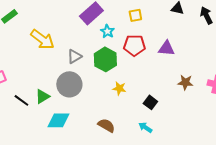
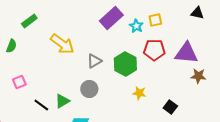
cyan star: (107, 31) -> (136, 26), moved
purple triangle: (166, 48) -> (186, 53), size x1.4
brown star: (185, 82) -> (198, 76), moved
gray circle: (69, 84) -> (89, 89), size x0.7

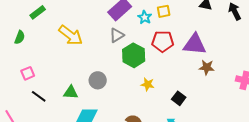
gray triangle: (94, 61) -> (117, 35), moved
green triangle: (62, 101) -> (71, 92), turned 35
black line: (41, 105) -> (39, 96), moved

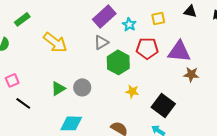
yellow square: (164, 11) -> (158, 18), moved
green triangle: (71, 92) -> (58, 88), moved, turned -35
black square: (179, 98) -> (163, 105), size x1.6

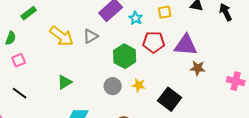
gray triangle: (101, 42) -> (91, 36), moved
pink square: (12, 80) -> (19, 60), moved
gray circle: (82, 87) -> (113, 86), moved
black line: (23, 103) -> (20, 93), moved

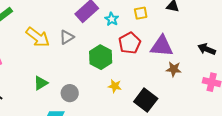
black arrow: (226, 12) -> (207, 49), moved, turned -42
red pentagon: (154, 42) -> (130, 43), turned -30
gray circle: (113, 86) -> (70, 93), moved

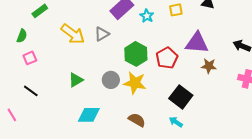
red pentagon: (130, 43) -> (167, 58), moved
yellow star: (115, 86) -> (135, 83), moved, size x1.6
gray circle: (70, 93) -> (111, 80), moved

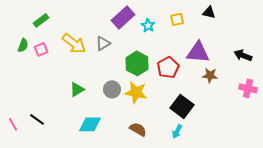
pink square: (30, 58) -> (41, 49), moved
black line: (31, 91) -> (37, 119), moved
cyan arrow: (176, 122) -> (177, 131), turned -96

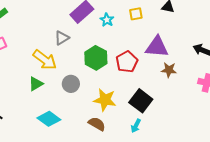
yellow arrow: (74, 43) -> (45, 60), moved
yellow star: (136, 92) -> (105, 100), moved
cyan diamond: (90, 124) -> (49, 119), turned 35

